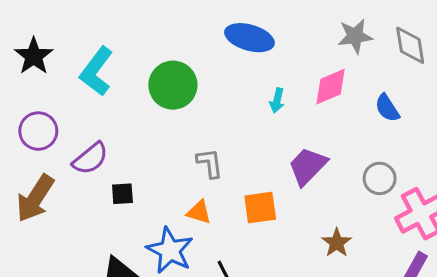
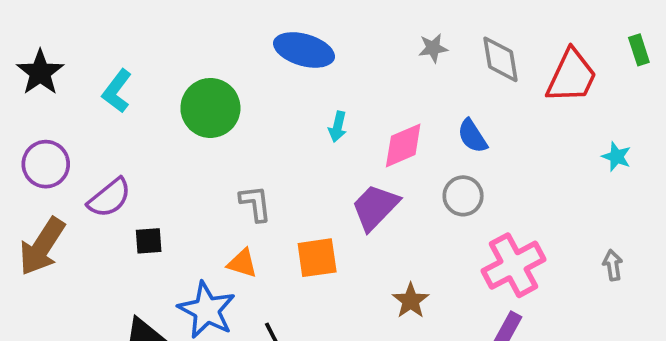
gray star: (355, 36) -> (433, 48), size x0.7
cyan L-shape: (96, 71) -> (117, 91), size x0.7
pink diamond: (331, 87) -> (403, 145), moved
gray circle: (380, 178) -> (463, 196), moved

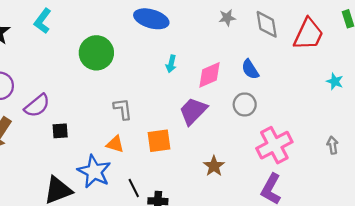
cyan L-shape: (117, 91) -> (43, 21), moved

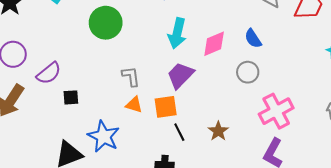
cyan arrow: (171, 64) -> (177, 33), size x1.8
purple trapezoid: (193, 111) -> (180, 75), moved
orange triangle: (115, 144) -> (134, 105), moved
black line: (134, 188) -> (179, 132), moved

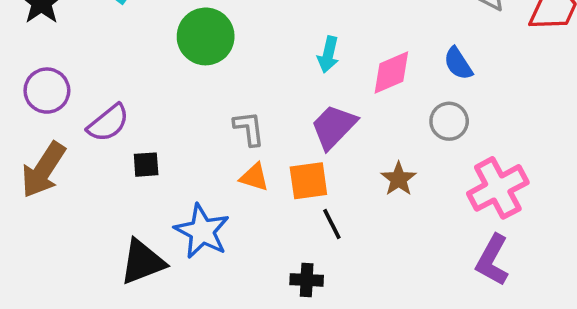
cyan arrow: (177, 33) -> (328, 54), size x0.7
brown star: (218, 131) -> (399, 179), moved

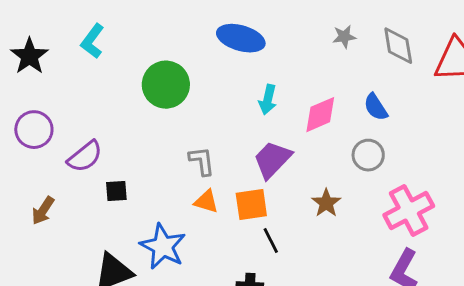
brown arrow: (43, 170) -> (43, 210), moved, size x0.6

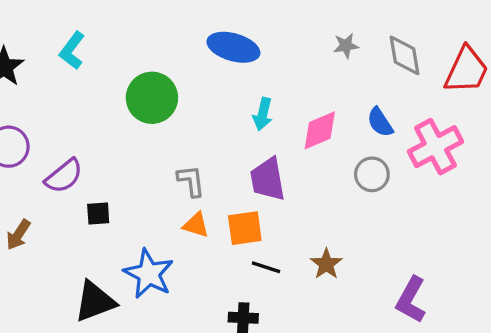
purple trapezoid: (272, 160) -> (268, 179), turned -54
brown star: (326, 203) -> (326, 264), moved
pink cross: (409, 210) -> (435, 147), moved
black line: (271, 240) -> (266, 267), turned -45

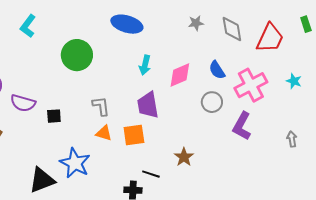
purple semicircle: (64, 176) -> (23, 103), turned 55
black square: (98, 213) -> (54, 116), moved
black line: (266, 267) -> (151, 174), moved
purple L-shape: (411, 300) -> (242, 126), moved

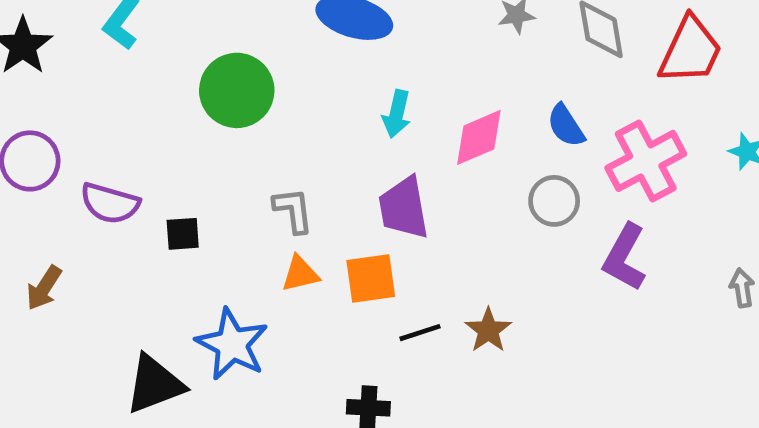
orange triangle: (104, 133) -> (300, 274), turned -30
black line: (151, 174) -> (420, 333), moved, turned -36

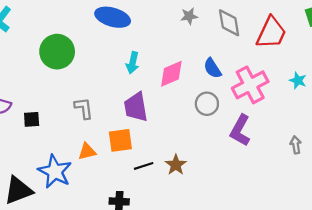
orange triangle: (300, 274) -> (87, 151), moved

